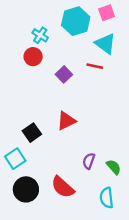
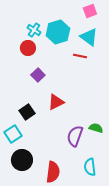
cyan hexagon: (76, 21) -> (58, 32), moved
purple square: (64, 74) -> (38, 75), moved
purple semicircle: (89, 161) -> (75, 136), size x1.5
green semicircle: (114, 167) -> (96, 128), moved, turned -32
red semicircle: (63, 187) -> (53, 172), moved, turned -125

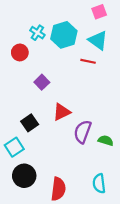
red circle: (28, 48) -> (20, 52), moved
purple semicircle: (75, 136) -> (83, 132), moved

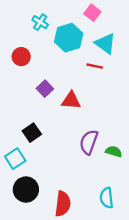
pink square: (99, 12) -> (92, 13), moved, turned -32
cyan cross: (37, 33) -> (40, 22), moved
red triangle: (62, 112) -> (71, 101), moved, turned 30

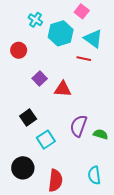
cyan square: (15, 159) -> (46, 140), moved

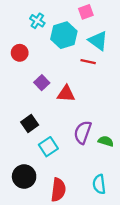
pink square: (82, 11) -> (86, 12), turned 32

